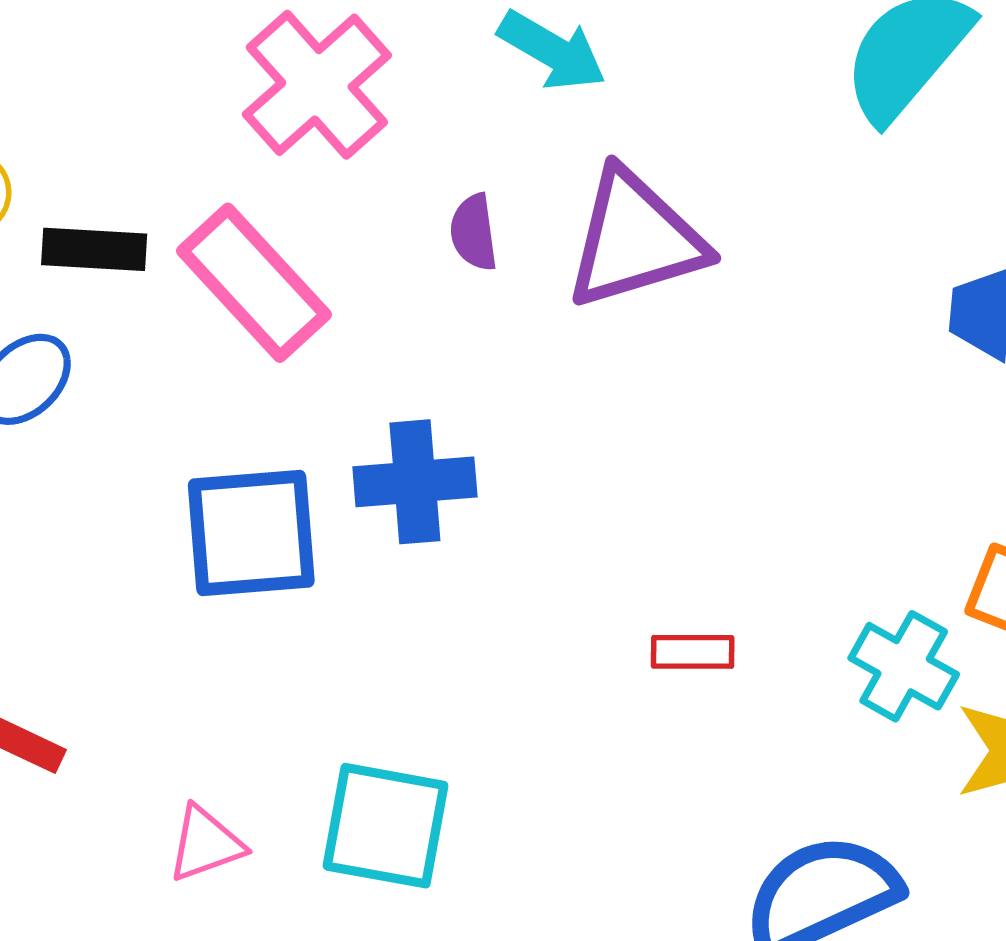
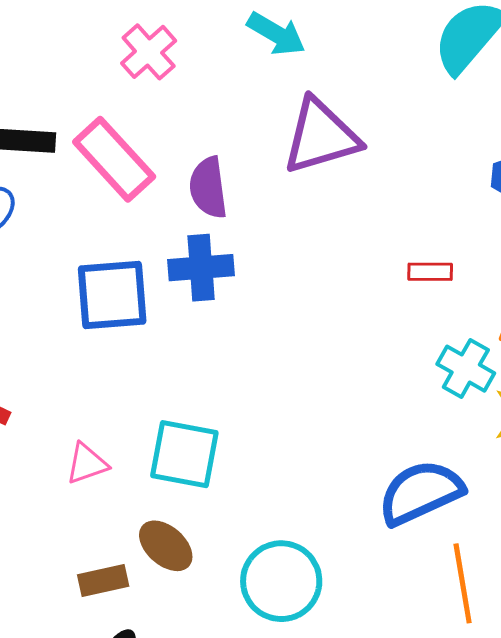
pink cross: (317, 85) -> (149, 52), size x0.7
purple semicircle: (474, 232) -> (208, 188), moved, size x1.5
red rectangle: (693, 652) -> (430, 272), moved

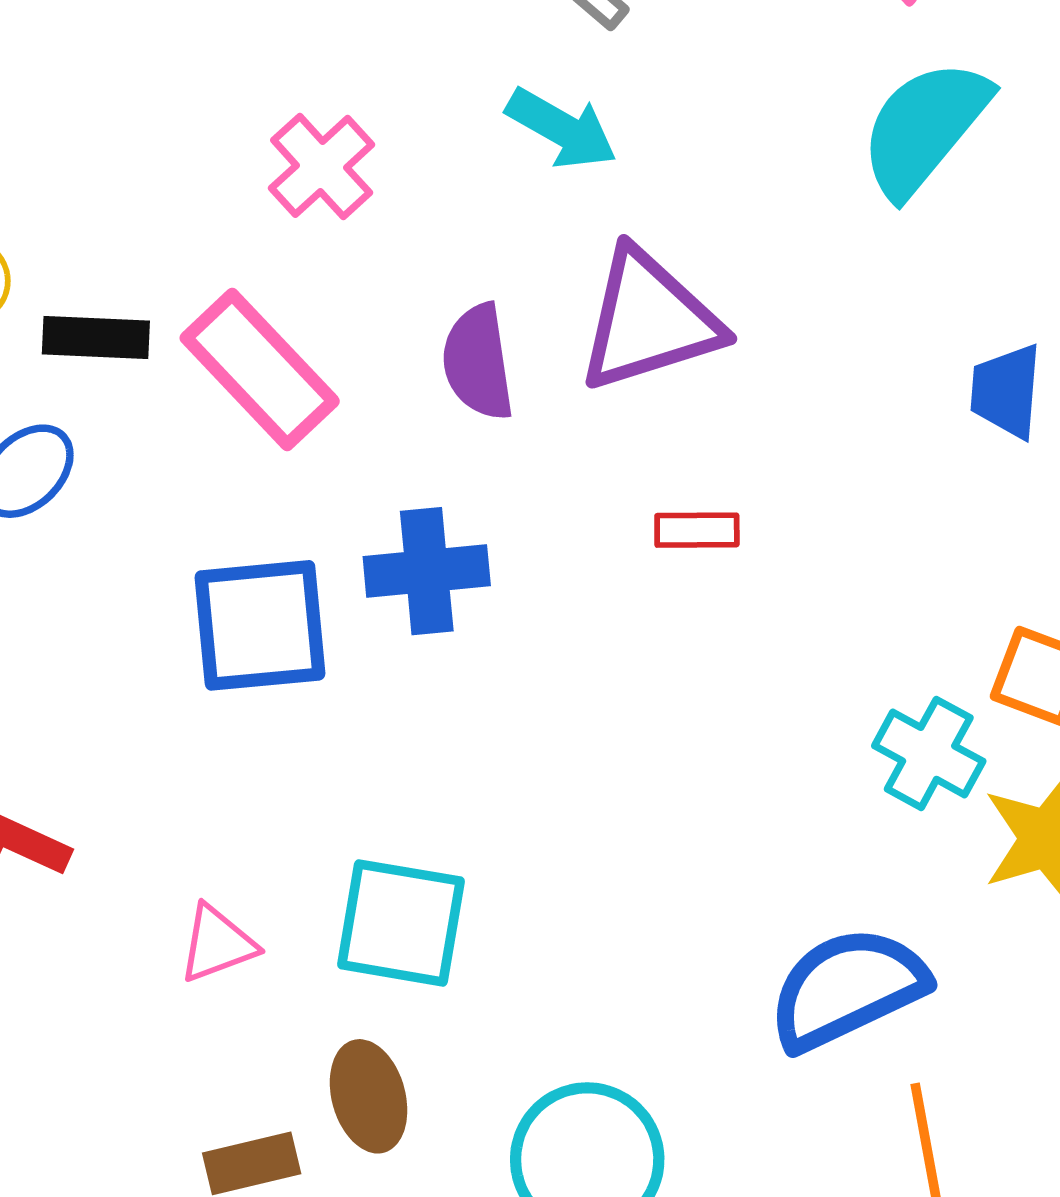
purple semicircle: (208, 188) -> (478, 362), moved
red rectangle: (430, 272) -> (697, 530), moved
brown ellipse: (166, 546) -> (369, 1096), turned 34

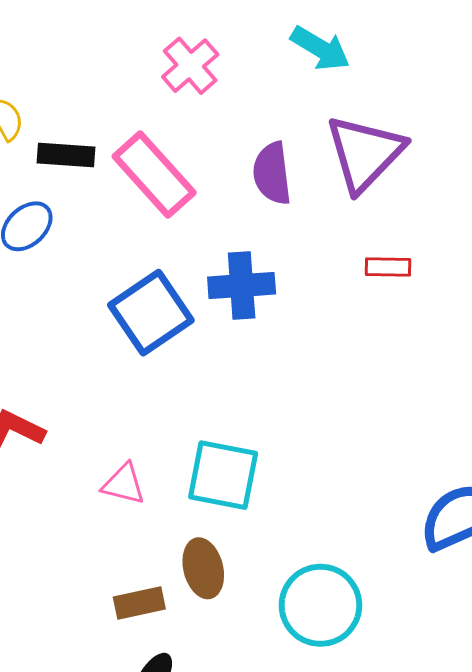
purple triangle: (649, 320) -> (365, 153), turned -30
blue square: (260, 625) -> (151, 313), turned -30
pink triangle: (217, 944) -> (124, 484), turned 33

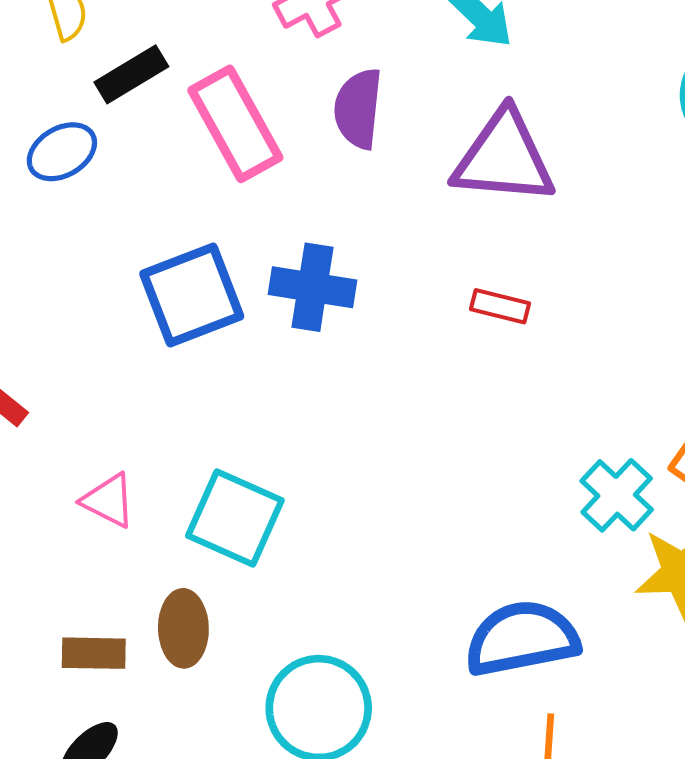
purple triangle: (365, 153) -> (504, 158), turned 38
black rectangle: (66, 155) -> (131, 74), turned -48
purple semicircle: (272, 173) -> (358, 108), moved

